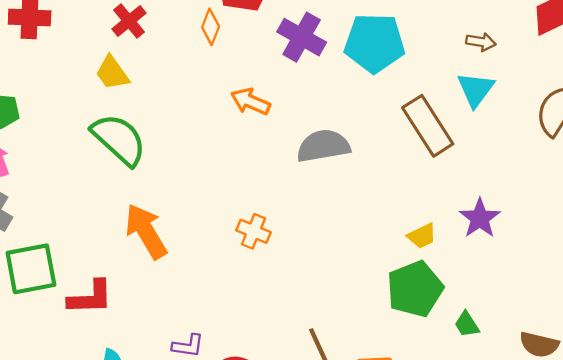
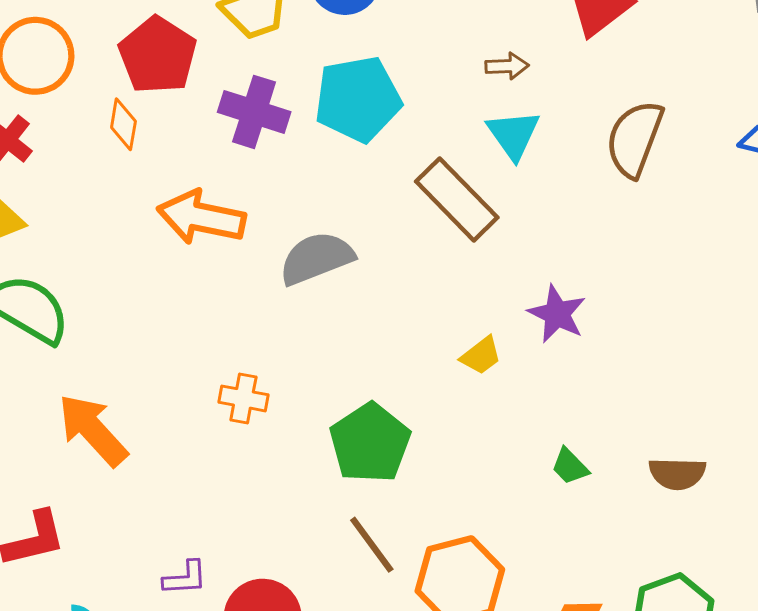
orange arrow: (250, 102) -> (201, 217), size x1.5
green pentagon: (415, 289) -> (370, 443), moved

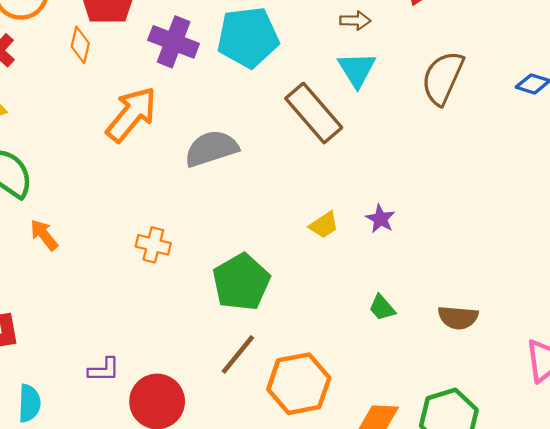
orange arrow: (201, 217) -> (131, 114), turned 114
purple star: (557, 314) -> (380, 219), moved, size x0.7
orange arrow: (93, 430) -> (44, 235), moved, size x0.6
brown line: (372, 545) -> (238, 354), turned 72

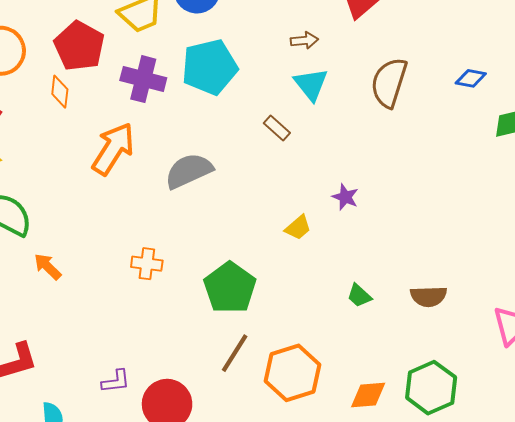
brown rectangle: (314, 113) -> (277, 128), size x0.5
purple star: (380, 219) -> (345, 197), moved

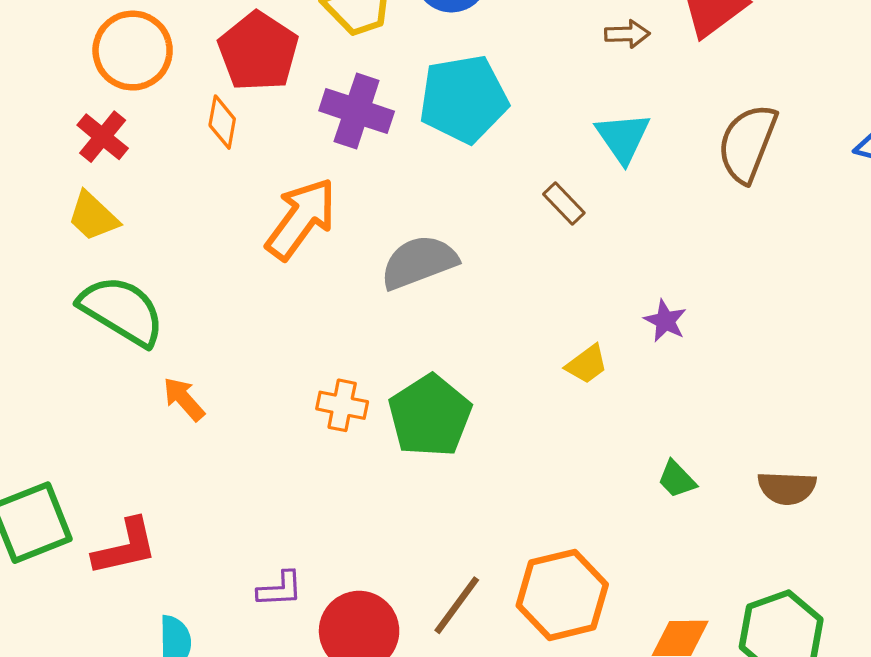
brown arrow: (304, 40) -> (627, 34), moved
green pentagon: (230, 288) -> (430, 416), moved
brown line: (235, 353) -> (457, 605), moved

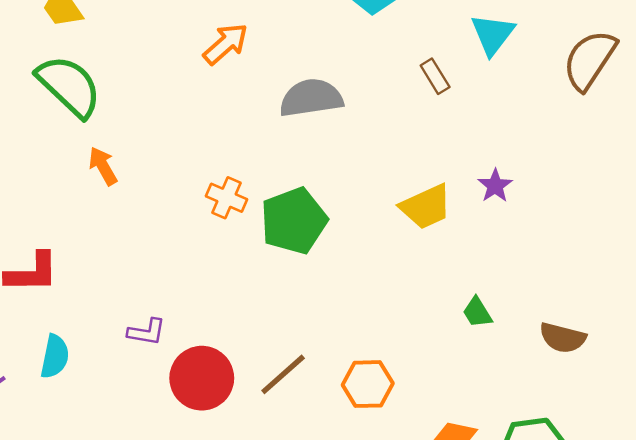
orange arrow: (301, 219) -> (226, 44), size x0.7
yellow trapezoid: (587, 364) -> (426, 207), size x1.5
orange hexagon: (562, 595) -> (368, 384), size x0.7

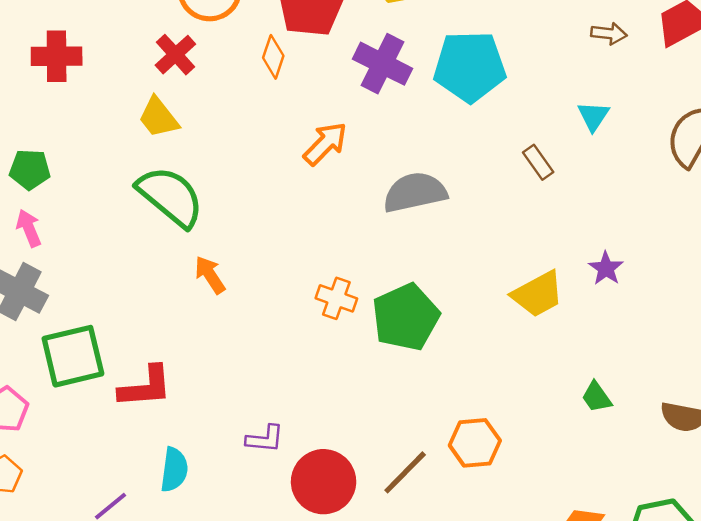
cyan triangle: (493, 34) -> (593, 116), size x0.7
orange hexagon: (368, 384) -> (475, 443), moved

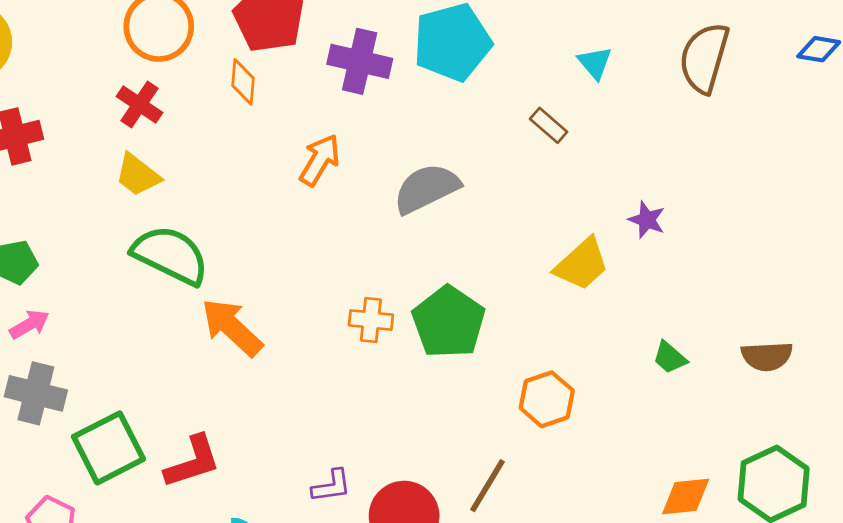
pink arrow: (29, 228) -> (29, 324), turned 96
orange arrow: (210, 275) -> (232, 327), size x1.6
orange hexagon: (475, 443) -> (547, 399), moved

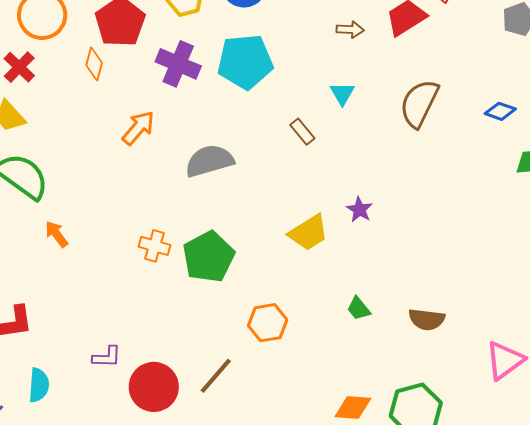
orange arrow: (232, 327) -> (57, 234), size x0.6

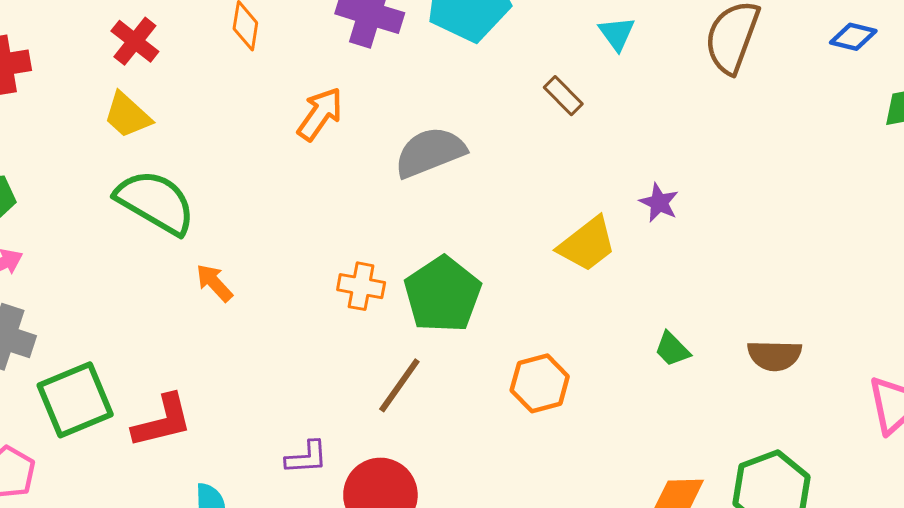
brown line: (216, 376) -> (399, 385), moved

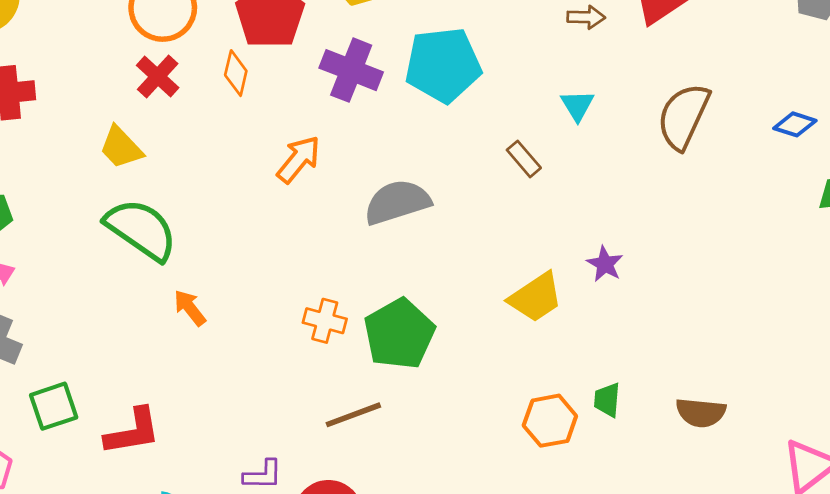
red cross: (135, 41) -> (158, 77), moved
green trapezoid: (672, 349) -> (607, 400), turned 45
orange hexagon: (540, 383) -> (550, 421), moved
brown line: (399, 385) -> (353, 415), turned 30
green square: (75, 400) -> (54, 406), size x0.7

